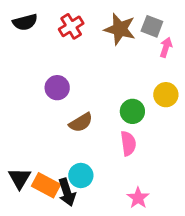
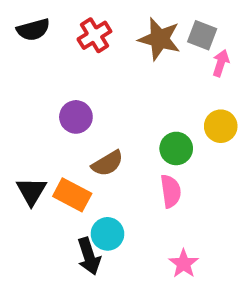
black triangle: (20, 178) -> (31, 191), moved
orange rectangle: (46, 185) -> (72, 195), moved

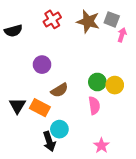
black semicircle: (33, 30) -> (13, 31), moved
yellow circle: (221, 126) -> (115, 85), moved

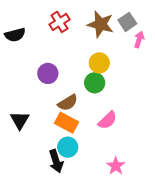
gray square: (112, 19) -> (127, 22), turned 35
green circle: (97, 82) -> (95, 83), moved
yellow circle: (115, 85) -> (99, 63), moved
pink semicircle: (94, 106) -> (107, 120), turned 54
orange rectangle: (40, 108) -> (67, 123), moved

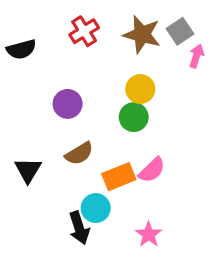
brown semicircle: (68, 103) -> (79, 153), moved
orange rectangle: (67, 123) -> (119, 177), moved, turned -50
pink star: (116, 166) -> (149, 234), moved

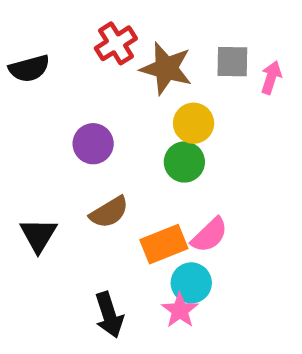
gray square: (180, 31) -> (232, 62), moved, turned 35
brown star: (142, 34) -> (166, 68), moved
cyan circle: (96, 208) -> (191, 283), moved
pink star: (149, 234) -> (180, 310), moved

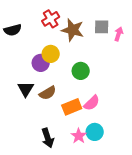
yellow circle: (194, 123) -> (51, 54), moved
black triangle: (38, 235) -> (26, 89), moved
cyan circle: (191, 283) -> (95, 132), moved

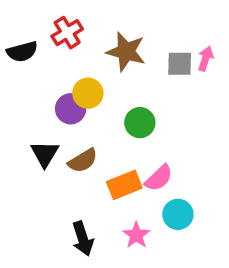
red cross: (51, 19) -> (67, 33), moved
gray square: (102, 27) -> (180, 64), moved
cyan circle: (95, 132) -> (178, 214), moved

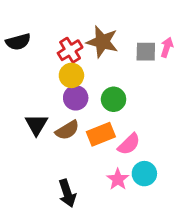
red cross: (67, 33) -> (70, 50), moved
purple circle: (71, 109) -> (76, 98), moved
orange rectangle: (124, 185) -> (101, 134), moved
pink star: (136, 235) -> (118, 179), moved

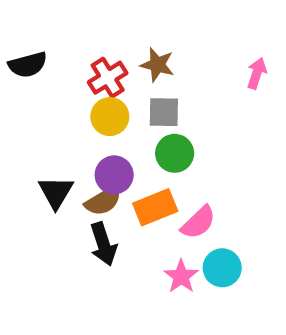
brown star: (102, 42) -> (157, 65), size x0.7
gray square: (146, 52) -> (164, 112), moved
purple circle: (76, 98) -> (114, 175), moved
black arrow: (67, 193) -> (103, 244), moved

